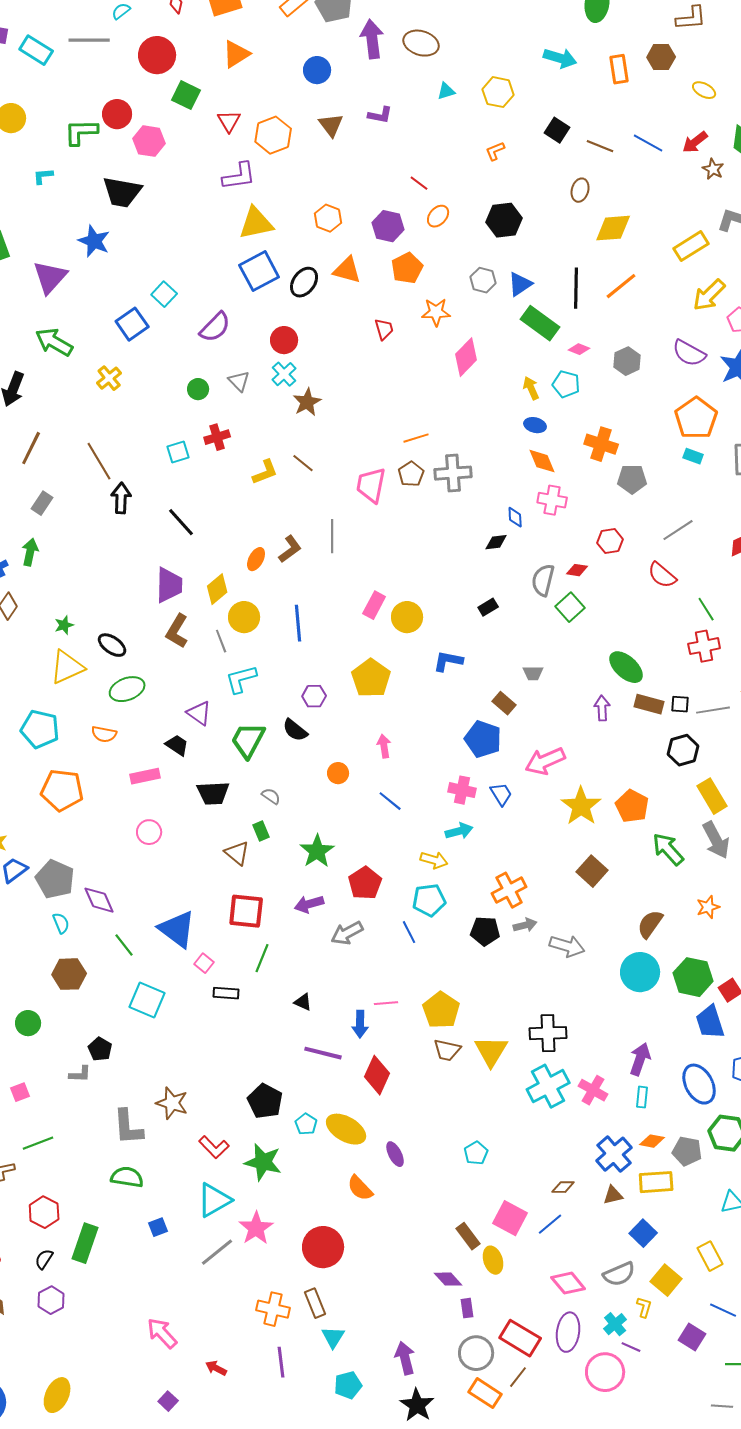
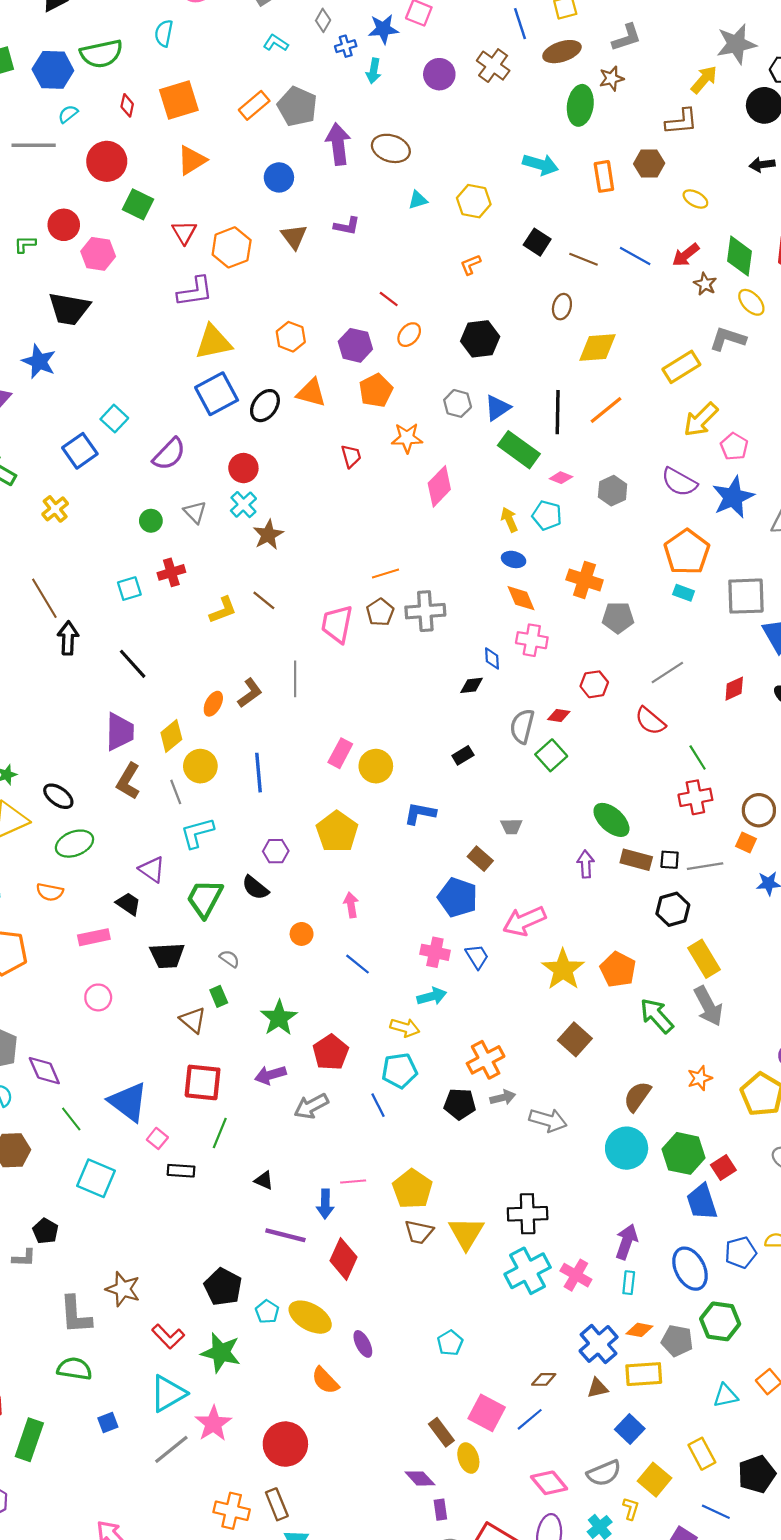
green L-shape: (81, 132) -> (25, 244), size x0.6

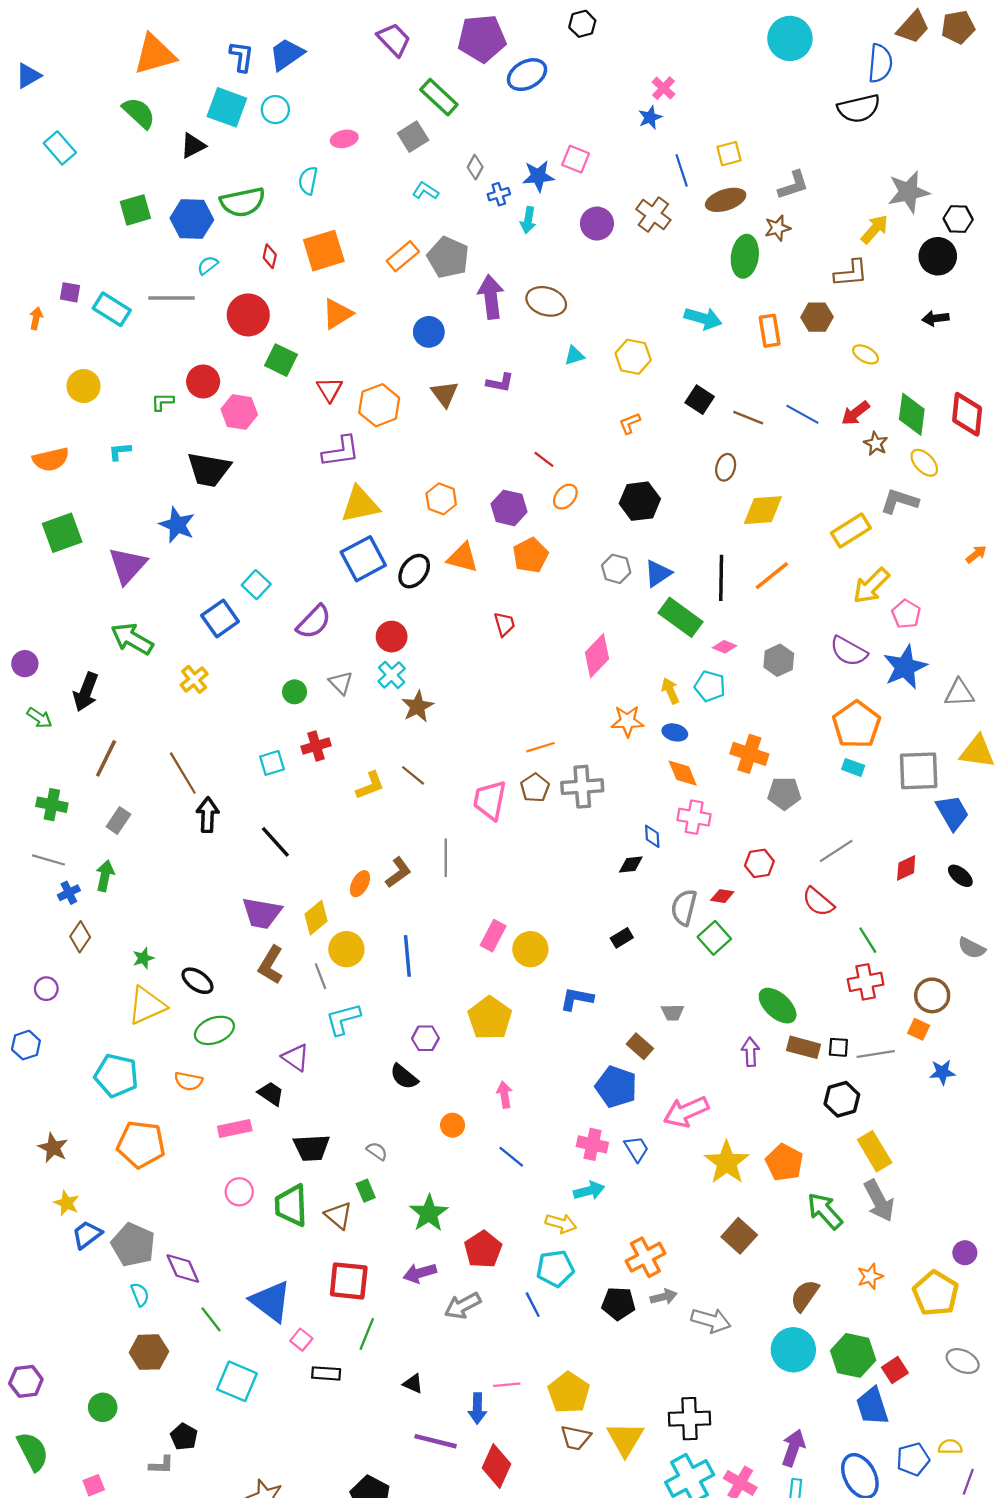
orange star: (407, 438) -> (627, 721), moved
purple trapezoid: (120, 732) -> (262, 913), turned 99
green trapezoid: (205, 898) -> (291, 1205), moved, turned -30

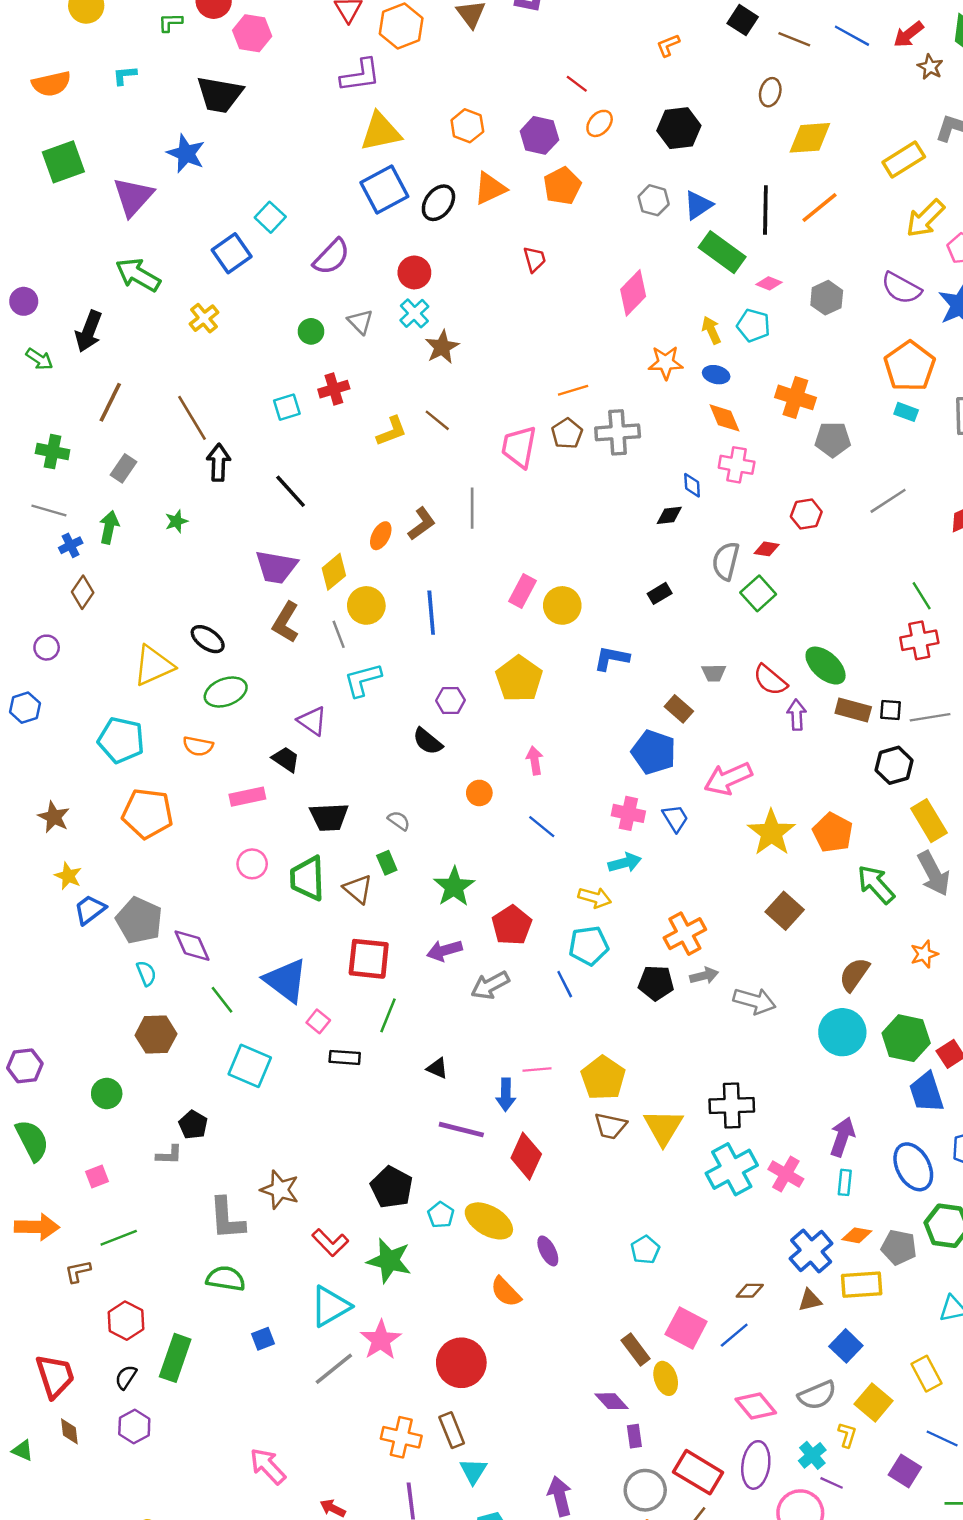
orange triangle: (463, 558) -> (490, 188), turned -40
red semicircle: (818, 902) -> (770, 680), moved
green star: (143, 958) -> (176, 521), moved

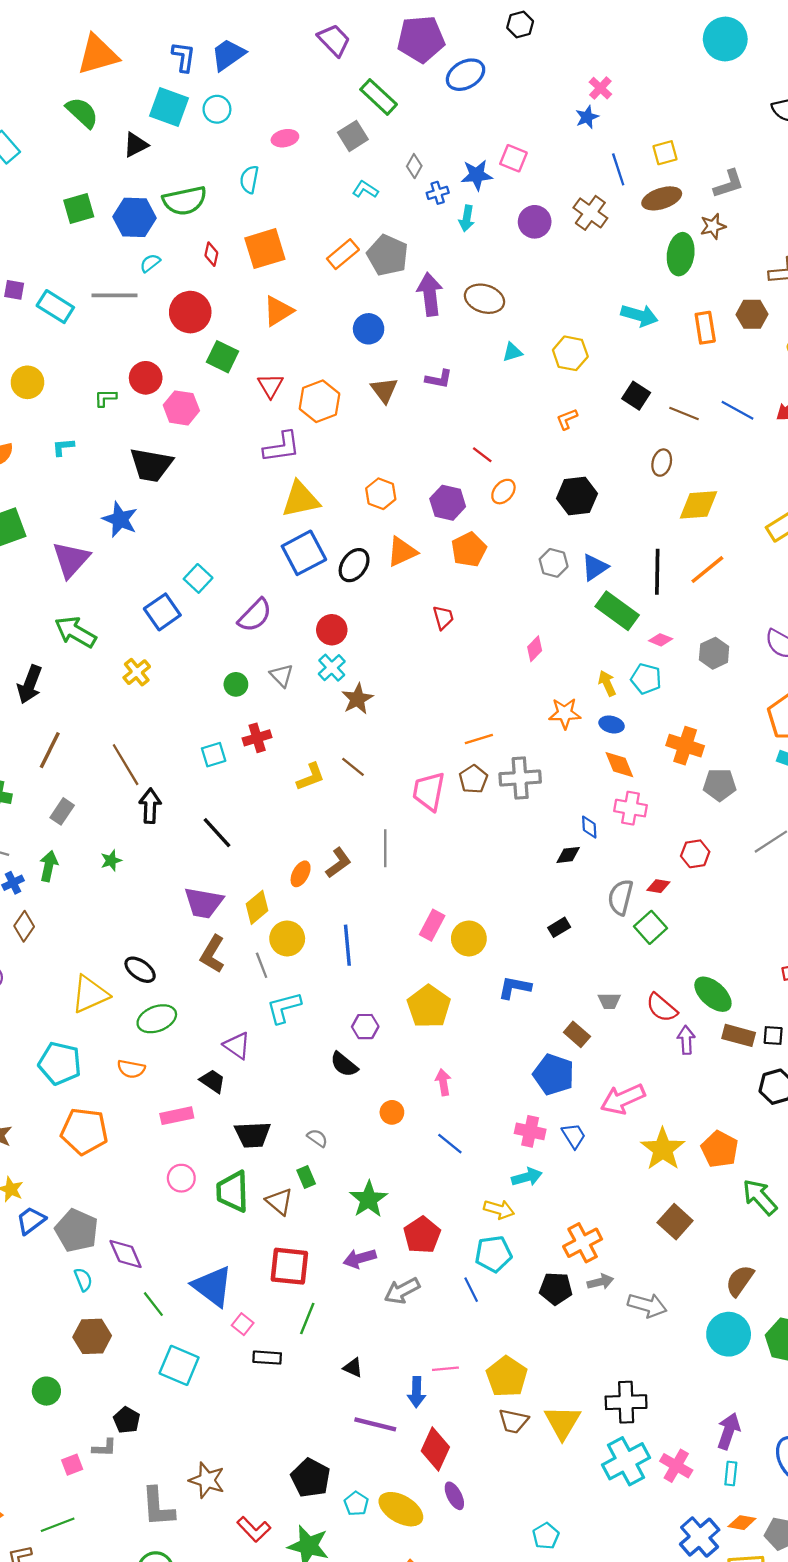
pink diamond: (633, 293) -> (535, 649), size x0.6
pink square: (97, 1176) -> (72, 1465), moved
purple ellipse: (548, 1251) -> (454, 1496), moved

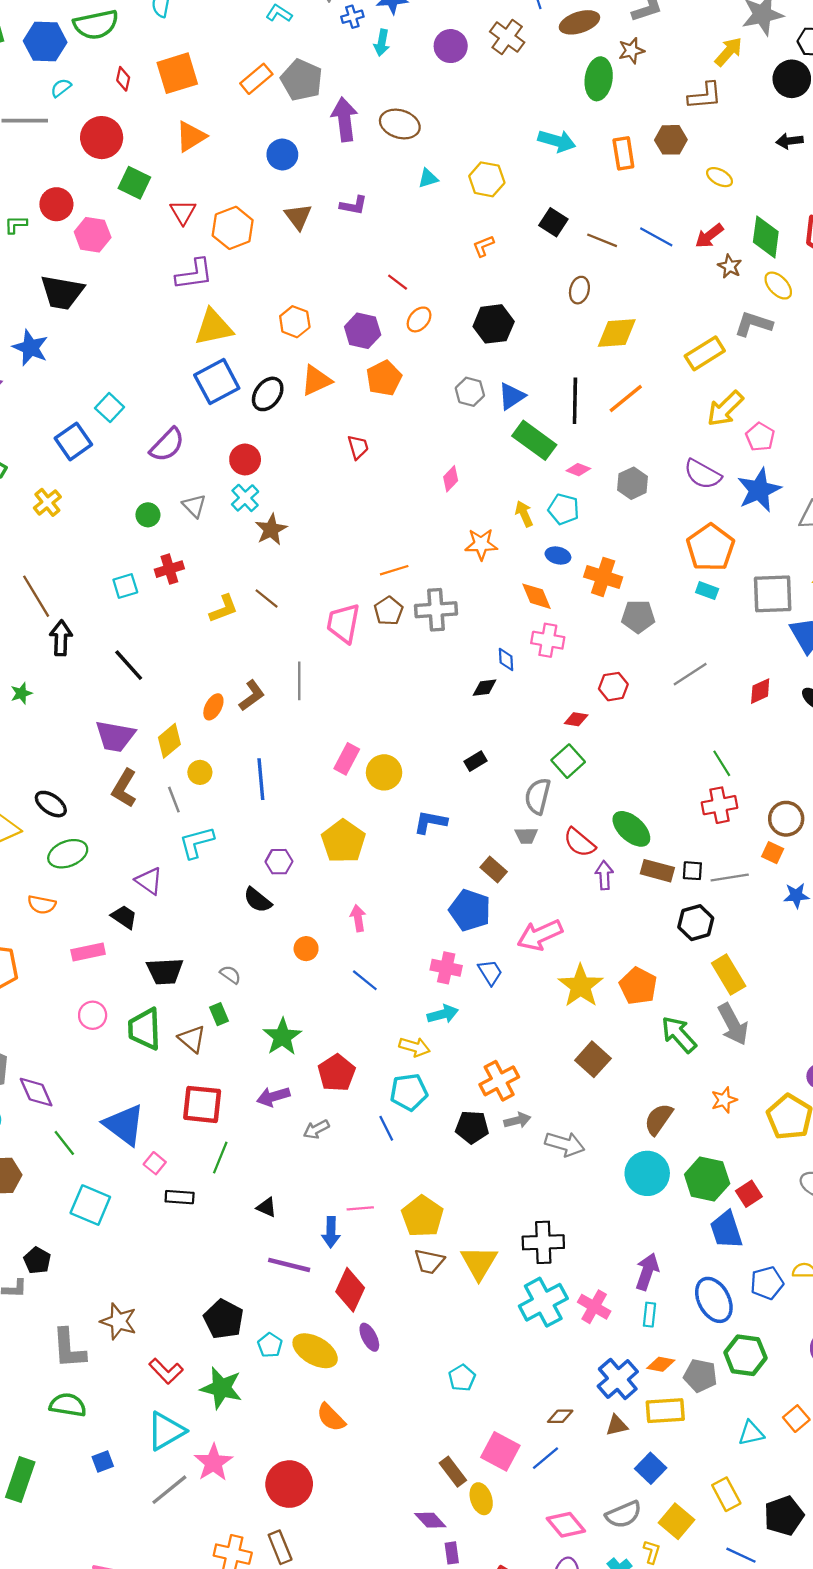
blue ellipse: (612, 724) -> (558, 556), moved
gray semicircle: (620, 897) -> (538, 796), moved
yellow circle: (287, 938) -> (200, 772), size x0.7
gray arrow: (402, 1291) -> (316, 1129), size x0.7

